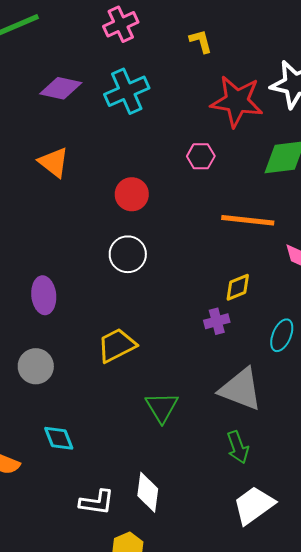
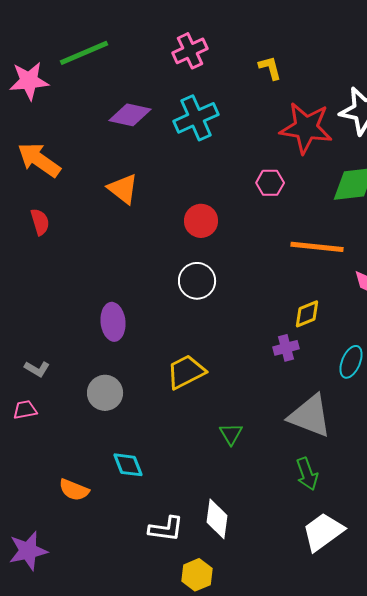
green triangle: (162, 407) -> (231, 434), size x0.7

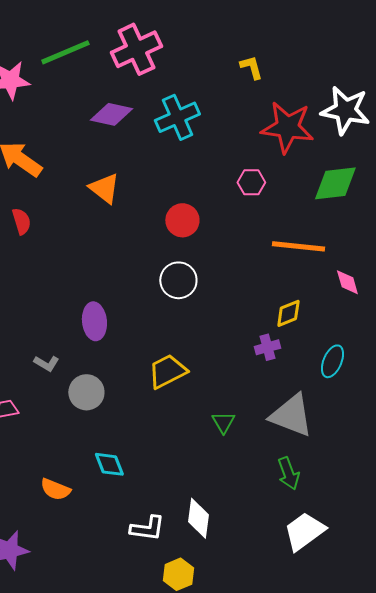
pink cross: (190, 51) -> (136, 49), moved, size x1.4
gray L-shape: (37, 369) -> (46, 363), moved
green triangle: (231, 434) -> (223, 422), moved

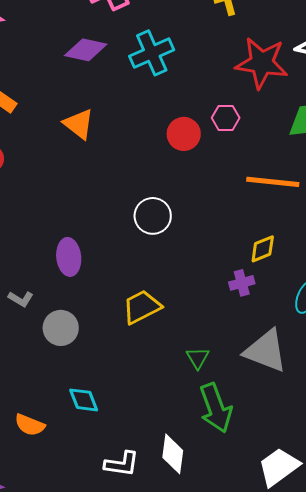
red circle: (182, 220) -> (184, 134), moved
green arrow: (288, 473) -> (216, 408), moved, size x1.5

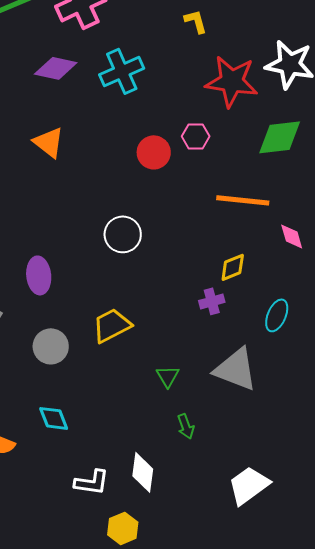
gray circle: (61, 328) -> (51, 346), moved
green arrow: (216, 408) -> (186, 426), size x0.5

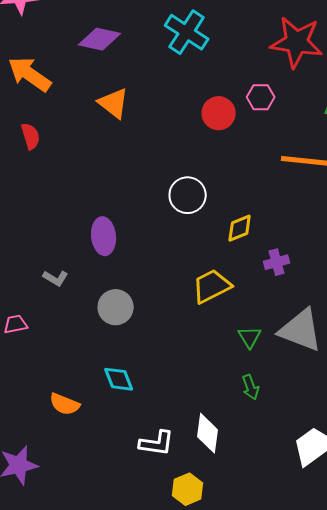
purple diamond: (56, 68) -> (100, 39), moved
cyan cross: (122, 71) -> (187, 32), turned -33
yellow diamond: (233, 267) -> (240, 228), moved
yellow trapezoid: (112, 325) -> (212, 286), moved
green triangle: (168, 376) -> (250, 337), moved

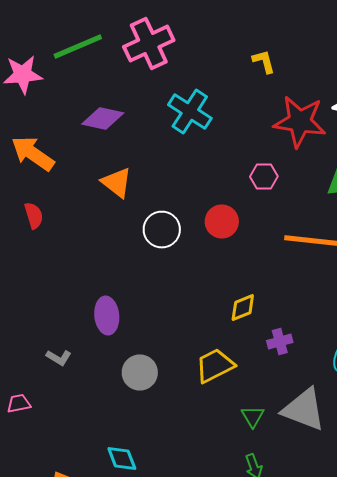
red circle: (219, 113) -> (222, 222), moved
white circle: (188, 195) -> (162, 230), moved
gray circle: (116, 307) -> (140, 372), moved

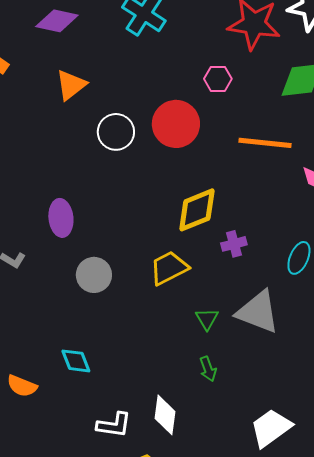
orange triangle: (117, 182) -> (71, 85), turned 44
red circle: (222, 222) -> (176, 124), size x1.4
yellow diamond: (243, 308) -> (197, 210), size x1.6

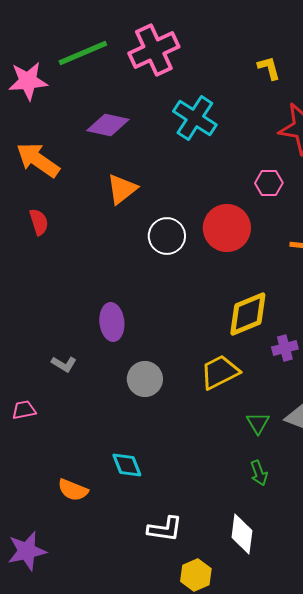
white diamond: (165, 415) -> (242, 534), moved

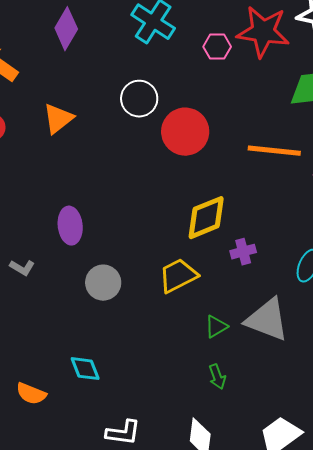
purple diamond: (108, 125) -> (66, 29), turned -72
pink hexagon: (269, 183) -> (217, 47), moved
orange triangle: (122, 189) -> (58, 119), moved
white circle: (167, 236) -> (139, 99), moved
green triangle: (258, 423) -> (216, 327), turned 30

